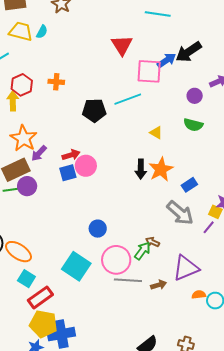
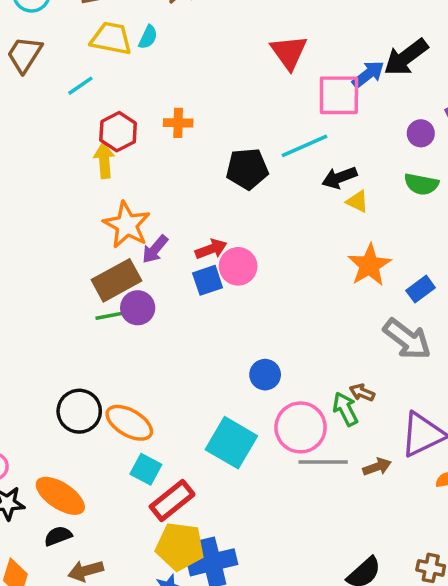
black arrow: (141, 169) -> (339, 178), moved, turned 72
green arrow: (142, 251) -> (345, 409), turned -60

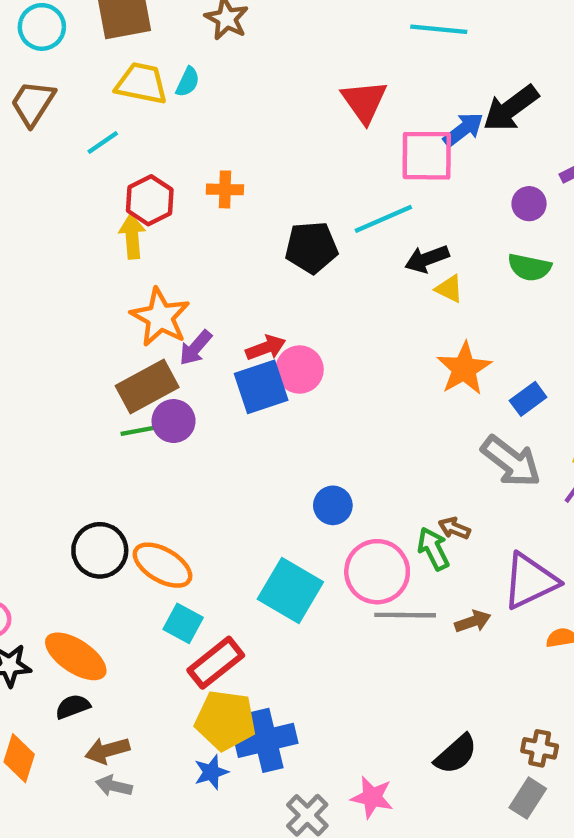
blue square: (208, 280) -> (261, 387), size x1.4

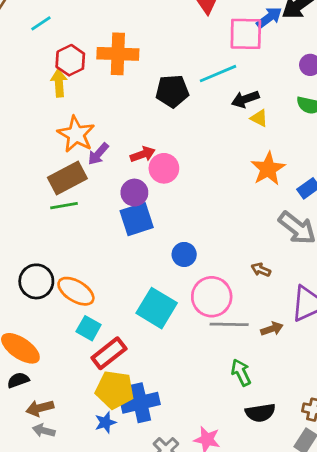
orange cross: (225, 189) -> (118, 54), size x1.8
blue square: (261, 387) -> (137, 219), moved
purple circle: (174, 421) -> (134, 193), moved
green arrow: (433, 549) -> (241, 372), moved
black semicircle: (456, 754) -> (260, 413), turned 32

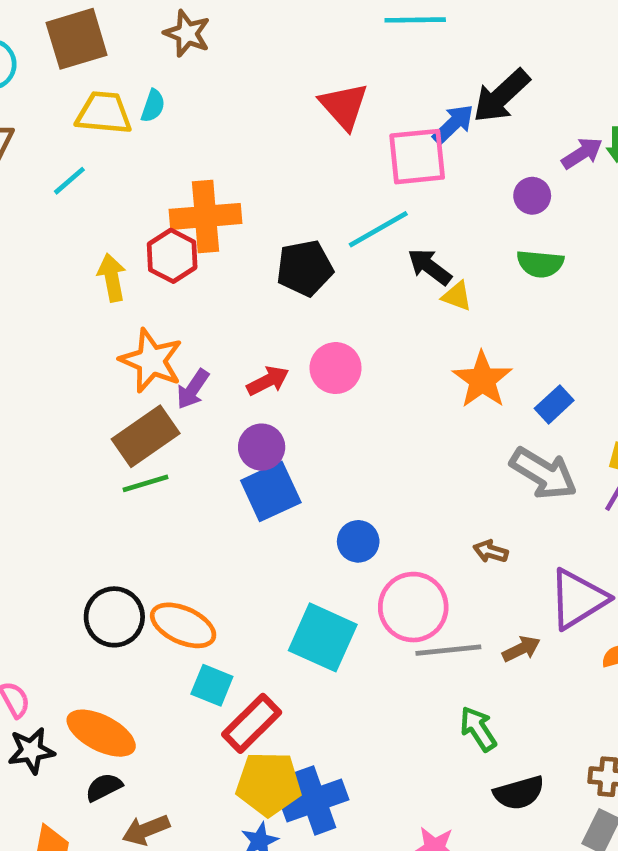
red hexagon: (70, 60) -> (172, 256), moved
black arrow: (245, 99) -> (430, 267), turned 64
pink circle: (164, 168) -> (336, 368), moved

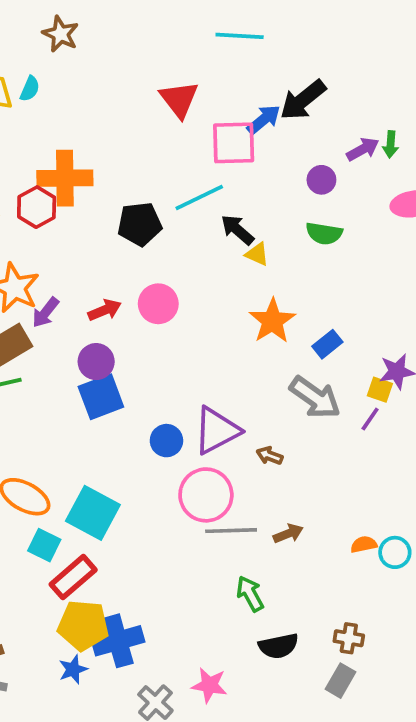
purple triangle: (578, 599) -> (217, 431), moved
cyan square: (323, 637) -> (93, 513), moved

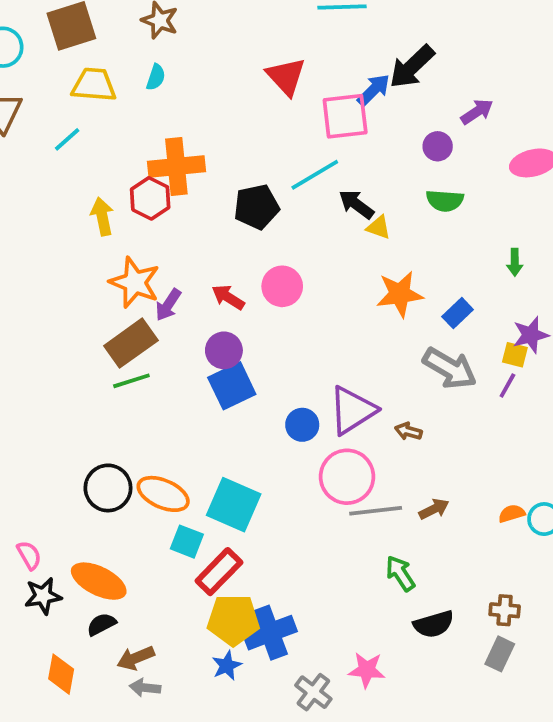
cyan semicircle: (30, 89) -> (156, 77), moved
green arrow: (391, 144) -> (515, 262), moved
red arrow: (105, 310) -> (228, 297), turned -120
orange star: (272, 321) -> (400, 294), turned 30

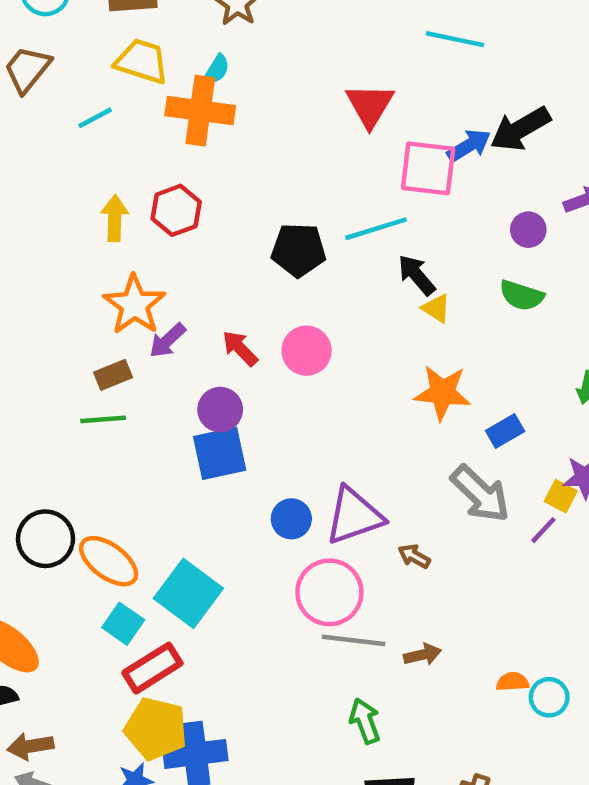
orange cross: (176, 167) -> (200, 111), moved
brown rectangle: (131, 343) -> (113, 375), size x0.6

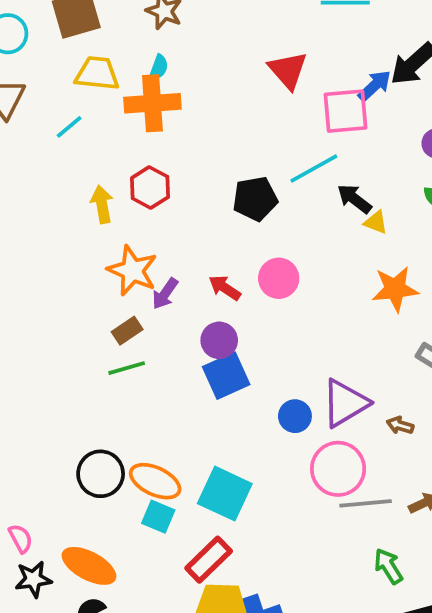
cyan square: (123, 624) -> (158, 517), moved

